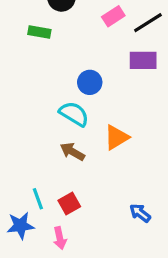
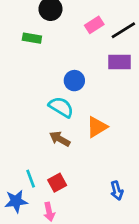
blue arrow: (140, 213) -> (117, 191), turned -144

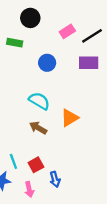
blue circle: (74, 81) -> (47, 63), moved
blue arrow: (117, 191) -> (55, 179), moved

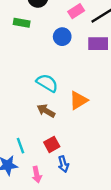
blue circle: (47, 63) -> (62, 37), moved
red square: (36, 165) -> (52, 144), moved

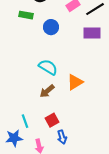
blue circle: (62, 37) -> (51, 27), moved
brown arrow: (46, 111) -> (47, 91), turned -70

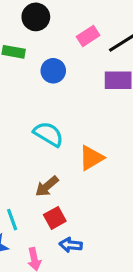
brown arrow: (47, 91) -> (47, 186), moved
blue arrow: (62, 137) -> (71, 245), turned 112

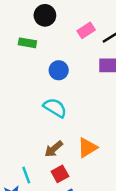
blue circle: (53, 71) -> (59, 70), moved
orange triangle: (91, 158) -> (87, 148), moved

